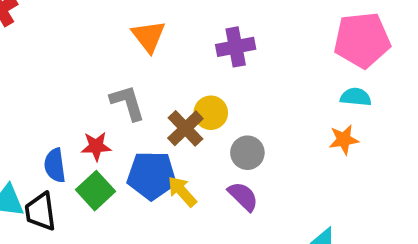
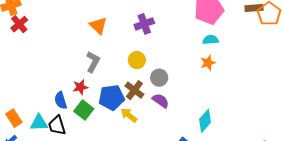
gray L-shape: (127, 103) -> (93, 62), turned 55
brown cross: (185, 128) -> (134, 90), moved
yellow arrow: (182, 191) -> (129, 115), moved

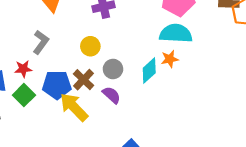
cyan semicircle: (211, 40) -> (176, 33), size x1.8
yellow arrow: (129, 115) -> (74, 107), size x1.6
cyan diamond: (205, 121) -> (149, 70), moved

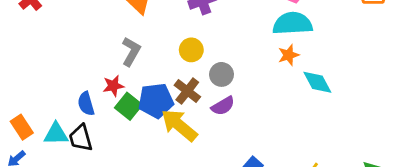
cyan diamond: (149, 70) -> (317, 82), moved, turned -70
green square: (24, 95) -> (129, 106), moved
purple semicircle: (111, 95) -> (223, 106), turned 114

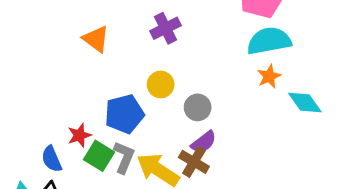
gray L-shape: (131, 51) -> (124, 157), moved
brown cross: (187, 91) -> (194, 162), moved
blue pentagon: (156, 101) -> (124, 114), moved

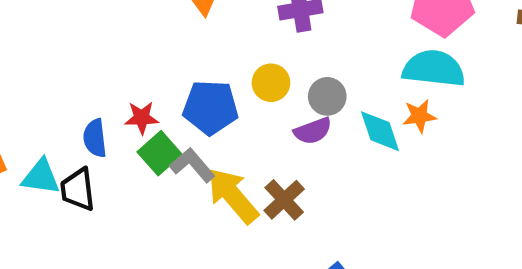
cyan diamond: (305, 103) -> (380, 131), moved
gray circle: (198, 107) -> (327, 96), moved
purple semicircle: (204, 142) -> (313, 131), moved
gray L-shape: (124, 157) -> (192, 165), turned -80

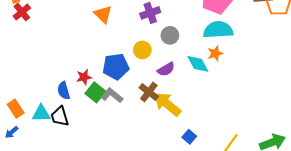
gray circle: (327, 96) -> (170, 35), moved
yellow arrow: (233, 196) -> (167, 104), moved
brown cross: (284, 200) -> (149, 92), moved

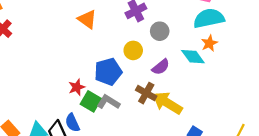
blue semicircle: (64, 91) -> (72, 123), moved

